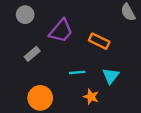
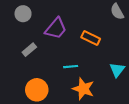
cyan triangle: (111, 76) -> (117, 70), moved
orange star: (91, 97) -> (83, 89), size x1.5

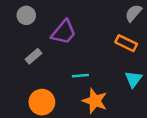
gray semicircle: (117, 12) -> (133, 13), turned 70
orange rectangle: (91, 38) -> (126, 43), moved

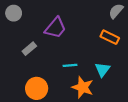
gray circle: (26, 15) -> (14, 13), moved
cyan triangle: (133, 79) -> (102, 70), moved

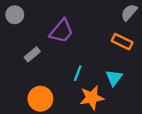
cyan line: (70, 65) -> (78, 73), turned -64
orange star: (83, 87) -> (92, 98), turned -30

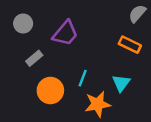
gray circle: (15, 15) -> (23, 23), moved
orange circle: (40, 99) -> (50, 90), moved

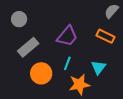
purple trapezoid: (65, 33) -> (67, 36), moved
gray rectangle: (34, 58) -> (28, 47), size x1.5

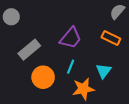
gray circle: (19, 19) -> (11, 17), moved

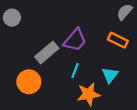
gray rectangle: (29, 50) -> (47, 52), moved
orange circle: (43, 77) -> (29, 82), moved

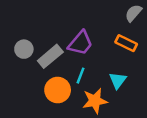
gray circle: (12, 18) -> (24, 49), moved
orange circle: (29, 82) -> (58, 90), moved

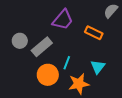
purple trapezoid: (80, 43) -> (63, 20), moved
orange rectangle: (126, 43) -> (94, 33), moved

